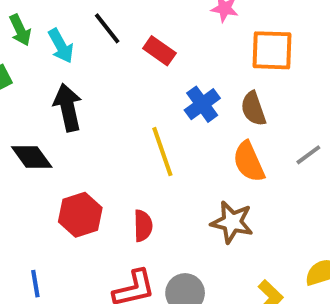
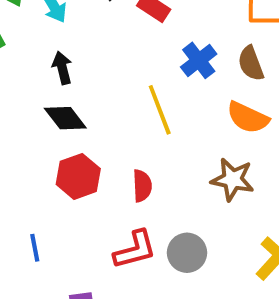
black arrow: (68, 107) -> (62, 68), size x0.7
black diamond: (32, 157) -> (65, 118), moved
orange semicircle: (249, 162) -> (248, 118), turned -39

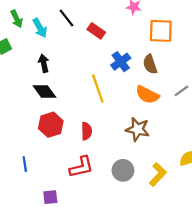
gray circle: (187, 253) -> (123, 170), moved

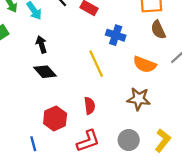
blue cross: (121, 62) -> (116, 35), turned -30
brown semicircle: (150, 64) -> (158, 30), moved
red hexagon: (51, 125) -> (55, 118), moved

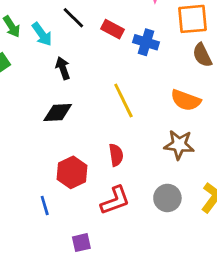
blue cross: (116, 35) -> (146, 42), moved
black arrow: (41, 44) -> (63, 68), moved
black diamond: (45, 72) -> (58, 112), turned -50

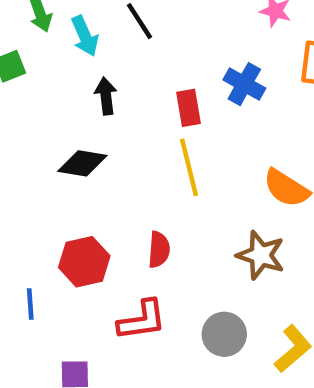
red rectangle: (112, 29) -> (188, 108), moved, turned 40

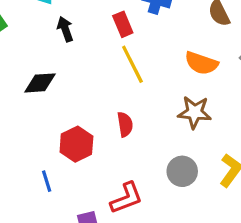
black diamond: (82, 163) -> (40, 83), moved
red L-shape: (142, 320) -> (126, 198), moved

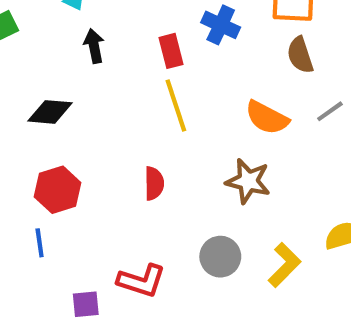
red hexagon: (76, 144) -> (58, 190), moved
red L-shape: (126, 198) -> (141, 281), turned 30

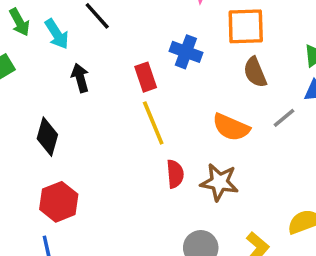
black diamond: (50, 112) -> (47, 137), turned -75
red semicircle: (154, 183) -> (175, 174), moved

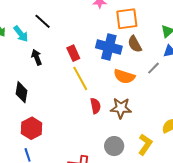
blue cross: (186, 52) -> (109, 47), moved, size x1.4

